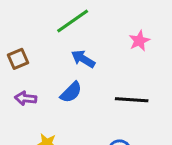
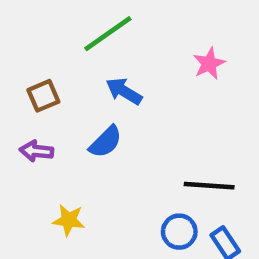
brown square: (18, 59) -> (43, 96), moved
black line: (132, 100) -> (209, 186), moved

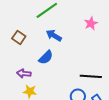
brown square: (43, 96) -> (19, 37), turned -32
purple arrow: (37, 151) -> (24, 73), moved

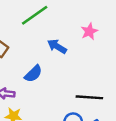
blue arrow: (54, 35) -> (57, 46), moved

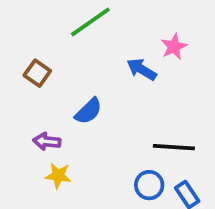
blue arrow: (57, 46) -> (142, 69), moved

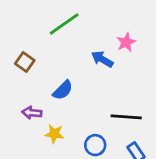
yellow star: (58, 176) -> (54, 134), moved
blue circle: (149, 185) -> (95, 145), moved

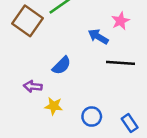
brown square: (25, 62) -> (28, 21), moved, size x1.6
black line: (126, 117) -> (120, 63), moved

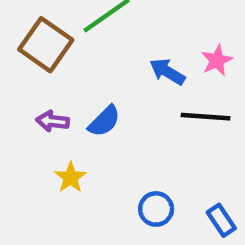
pink star: (120, 21) -> (217, 60), moved
purple arrow: (33, 86) -> (52, 121), moved
yellow star: (54, 106) -> (70, 177), moved, turned 30

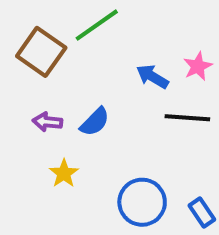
blue circle: (156, 209) -> (142, 202), size x1.5

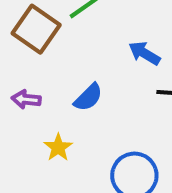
purple arrow: (47, 122) -> (26, 99), moved

